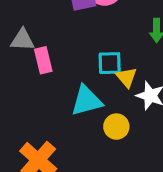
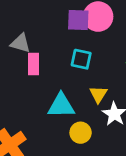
cyan square: (110, 63) -> (81, 59), moved

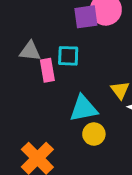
cyan square: (81, 59) -> (68, 56), moved
yellow circle: (81, 133) -> (94, 134), moved

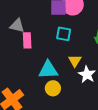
cyan square: (68, 56) -> (64, 34), moved

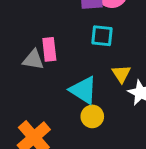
gray triangle: (17, 26) -> (33, 60), moved
cyan triangle: (48, 70) -> (83, 90), turned 40

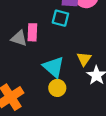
cyan square: (102, 36) -> (60, 18), moved

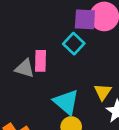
cyan square: (60, 18) -> (74, 44), turned 30

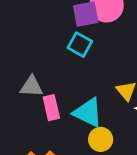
pink rectangle: (40, 61) -> (51, 108), moved

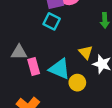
yellow circle: (101, 139) -> (77, 83), moved

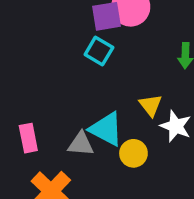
gray triangle: (19, 52) -> (81, 144), moved
pink rectangle: (34, 67) -> (28, 138), moved

